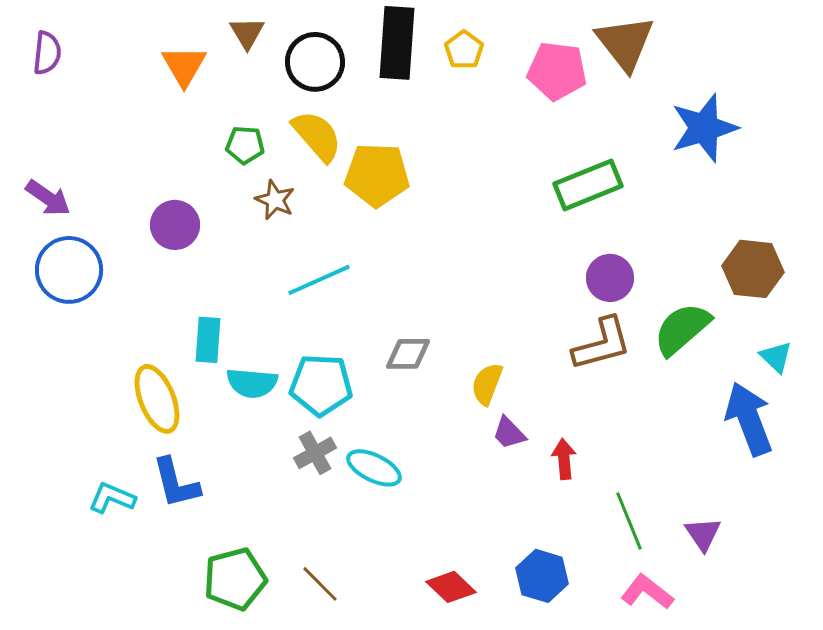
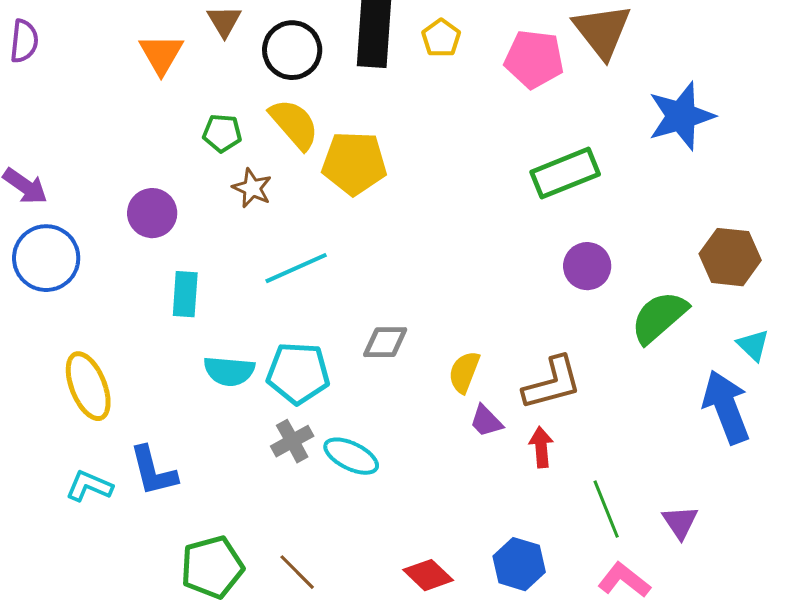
cyan rectangle: (208, 340) -> (185, 294), moved
brown L-shape: (602, 344) -> (552, 383), moved
yellow ellipse: (157, 399) -> (88, 386), moved

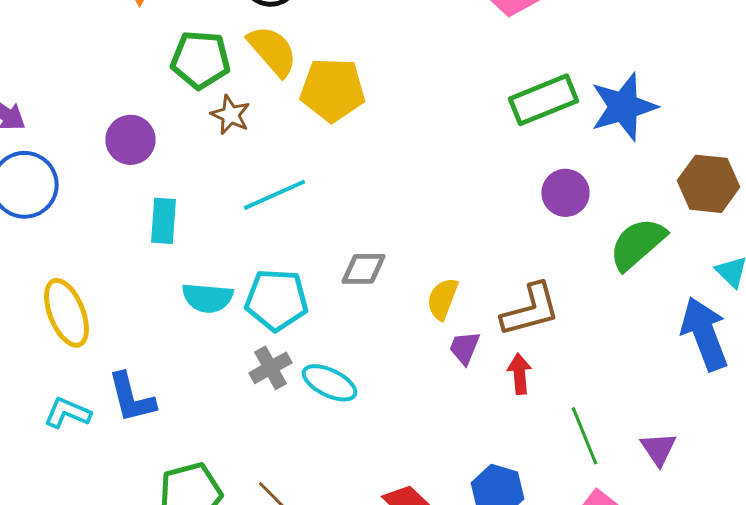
blue star: (681, 116) -> (624, 107), moved
green pentagon: (222, 133) -> (200, 60), size x1.5
purple trapezoid: (486, 421) -> (464, 348), turned 66

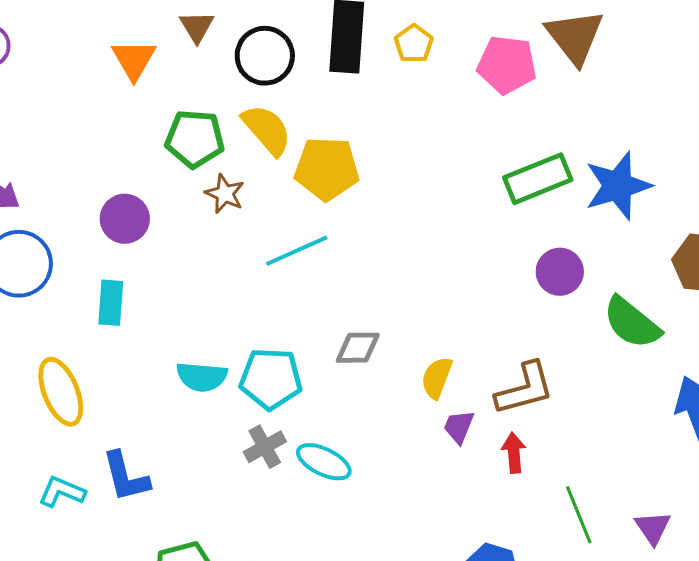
cyan line: (274, 195) -> (297, 251), moved
cyan rectangle: (164, 221) -> (111, 303), moved
green semicircle: (638, 244) -> (632, 323), turned -100

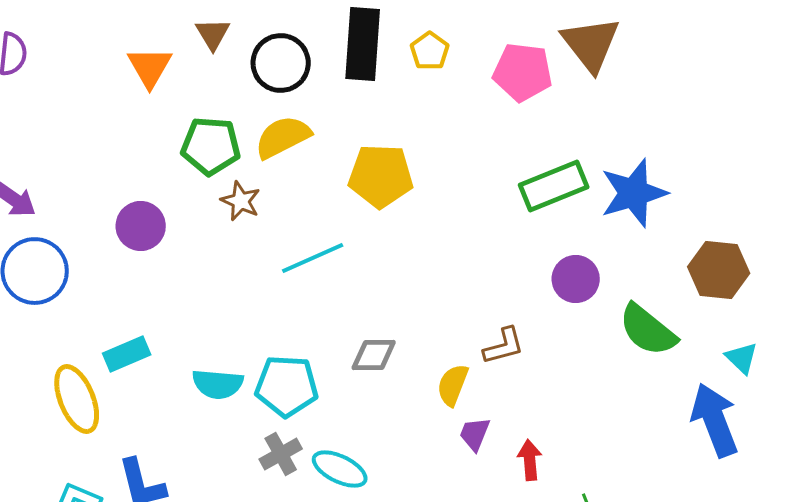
yellow semicircle: (267, 130) -> (283, 137), turned -76
yellow pentagon: (327, 169) -> (381, 176), moved
cyan rectangle: (111, 303) -> (127, 354), moved, turned 63
brown L-shape: (525, 389) -> (504, 346), moved, size x0.7

